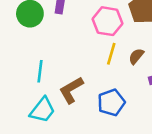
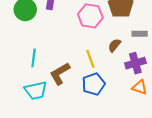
yellow line: (111, 54) -> (90, 59), moved, turned -36
cyan trapezoid: (42, 110) -> (36, 90), turned 40

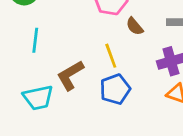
brown semicircle: (114, 45) -> (135, 26), moved, turned -80
cyan line: (34, 58) -> (35, 40), moved

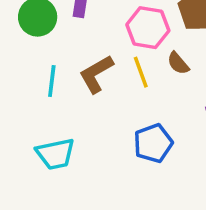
yellow line: (111, 56) -> (141, 72), moved
brown L-shape: (70, 75) -> (96, 74), moved

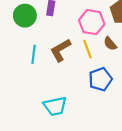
blue pentagon: (153, 143) -> (100, 79), moved
cyan trapezoid: (55, 154) -> (55, 106), moved

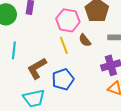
brown L-shape: (60, 50) -> (37, 68), moved
blue pentagon: (100, 79) -> (63, 79), moved

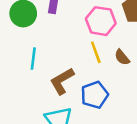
brown semicircle: (85, 40) -> (122, 57), moved

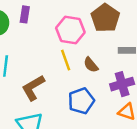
blue pentagon: (95, 95) -> (81, 101), moved

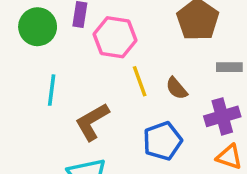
pink hexagon: (70, 30) -> (115, 37), moved

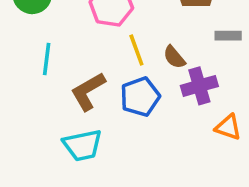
purple cross: (222, 116) -> (199, 86), moved
blue pentagon: (162, 141) -> (140, 97), moved

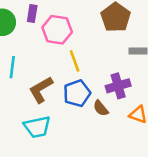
brown semicircle: (174, 57) -> (101, 108), moved

